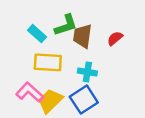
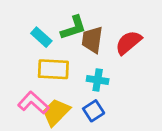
red semicircle: (115, 38) -> (128, 42), size x1.5
blue square: (84, 100) -> (94, 111), size x0.7

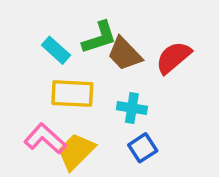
brown trapezoid: (92, 40) -> (125, 54), turned -52
blue square: (94, 111) -> (143, 148), moved

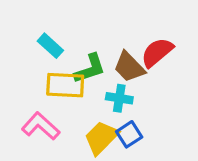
green L-shape: (99, 38) -> (90, 69), moved
brown trapezoid: (125, 54) -> (129, 67), moved
yellow trapezoid: (76, 151) -> (101, 138), moved

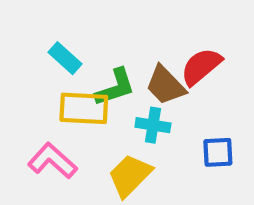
blue square: (129, 134) -> (218, 152), moved, turned 30

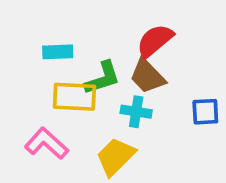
cyan rectangle: (65, 58) -> (58, 52), turned -44
red semicircle: (201, 66) -> (155, 41), moved
blue square: (218, 152) -> (205, 112), moved

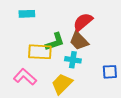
cyan rectangle: (58, 52) -> (27, 14), moved
blue square: (205, 112) -> (110, 72), moved

